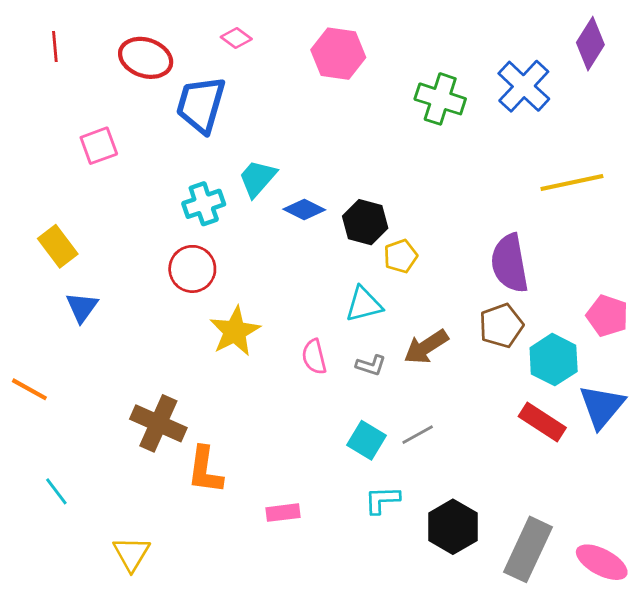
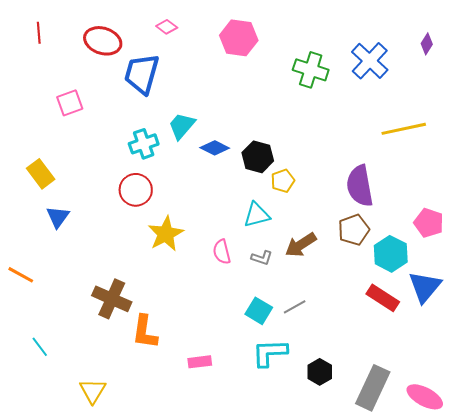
purple diamond: (590, 44) -> (427, 44), moved, size x0.6
cyan L-shape: (382, 500) -> (270, 353), size x1.4
black hexagon: (453, 527) -> (320, 372), size x0.7

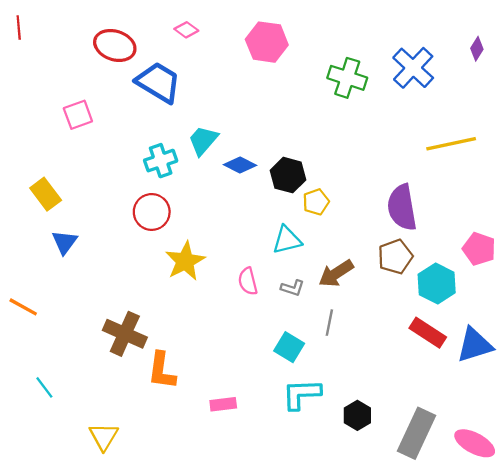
red line: (39, 33) -> (19, 28), moved
blue trapezoid: (142, 74) -> (158, 82), turned 105
blue triangle: (425, 287) -> (475, 345), moved, turned 33
gray line: (295, 307) -> (329, 323), moved, turned -50

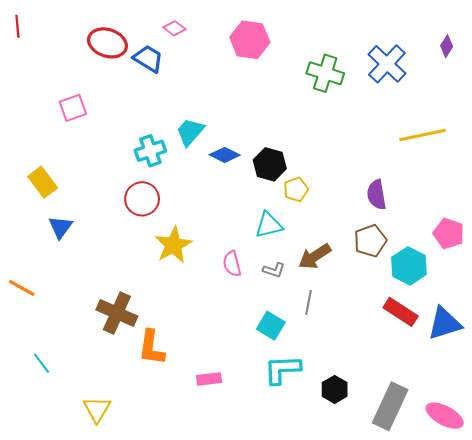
blue trapezoid: (158, 82) -> (148, 59), moved, size x0.7
purple semicircle: (402, 208) -> (377, 195), size x0.7

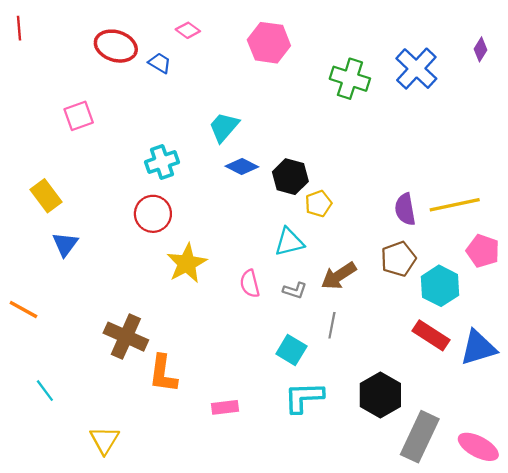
blue trapezoid: (148, 59) -> (160, 63), size x0.7
cyan trapezoid: (190, 132) -> (224, 127), moved
yellow line: (423, 135) -> (455, 205), moved
black hexagon: (335, 389) -> (380, 395), moved, size x1.5

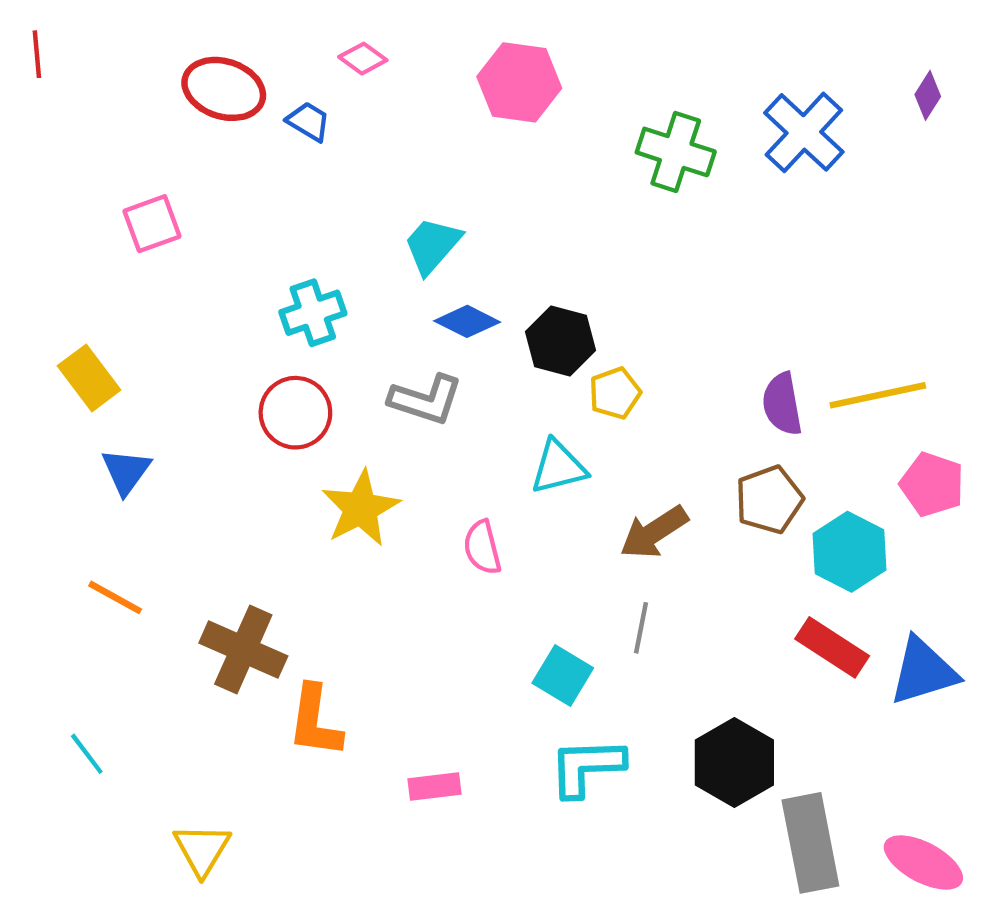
gray L-shape: (295, 290) -> (426, 400), moved, size x1.6
orange line: (23, 309) -> (115, 597), moved
gray rectangle: (420, 437) -> (810, 843), turned -36

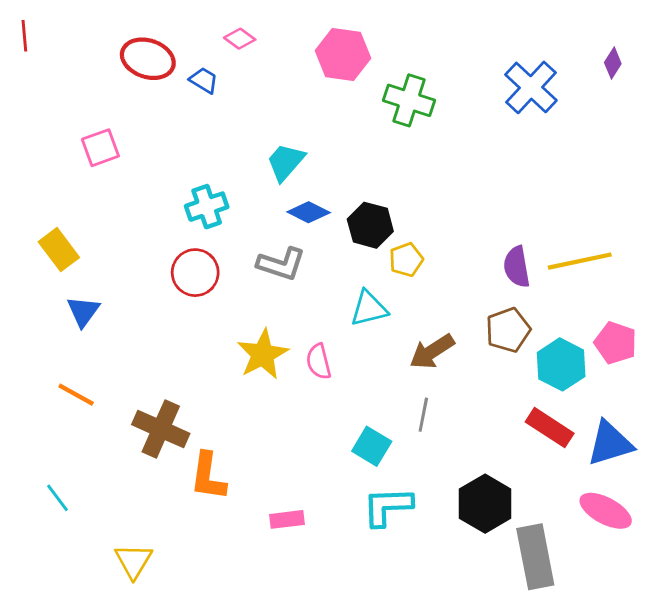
green cross: (676, 152) -> (409, 100), moved
pink pentagon: (932, 484) -> (616, 343), moved
yellow star: (361, 508) -> (263, 354), moved
pink ellipse: (923, 862) -> (606, 511), moved

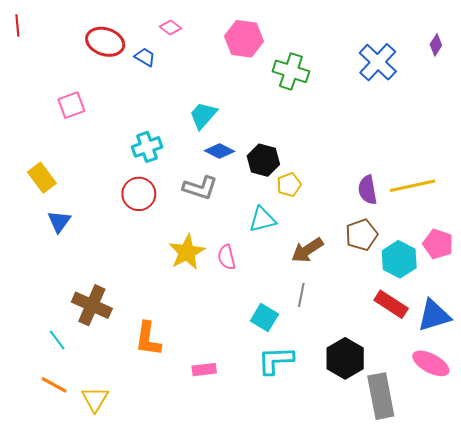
orange line: (76, 395) -> (54, 385), moved
brown cross: (161, 429) -> (92, 305), moved
cyan line: (57, 498) -> (57, 340), moved

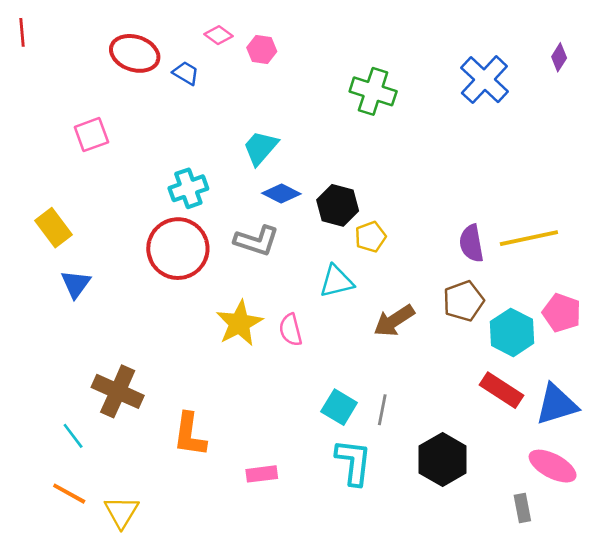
pink hexagon: (244, 39) -> (262, 49), moved, size x0.6
red circle: (139, 194) -> (178, 249), size x1.4
gray line: (301, 295) -> (382, 410), moved
cyan L-shape: (276, 360) -> (353, 462), turned 99
gray rectangle: (381, 396) -> (522, 508), moved, size x0.5

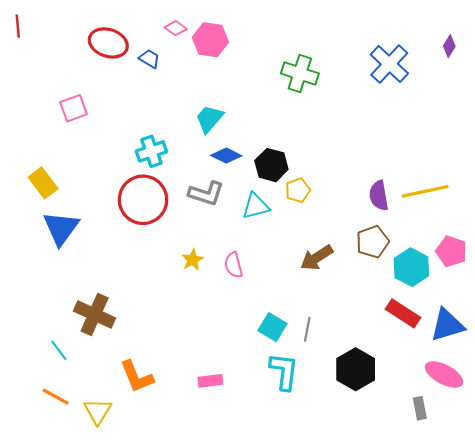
pink hexagon: (262, 49) -> (210, 40), size x1.5
cyan triangle: (336, 281) -> (256, 206), moved
blue triangle: (76, 284) -> (61, 228), size x1.5
yellow star: (239, 323) -> (192, 260), size x0.6
orange L-shape: (190, 435) -> (137, 377), moved, turned -30

